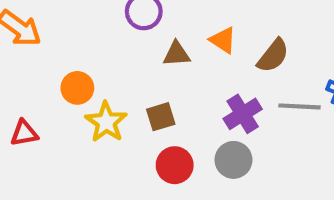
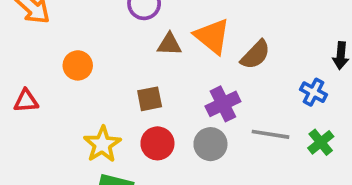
orange triangle: (223, 40) -> (212, 36), size x1.5
gray line: (299, 106) -> (270, 134), moved
yellow star: (106, 122) -> (102, 144), moved

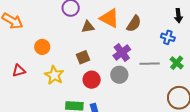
yellow star: (102, 144) -> (54, 75), moved

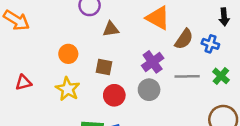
orange triangle: (109, 18) -> (158, 18), moved
brown semicircle: (134, 24) -> (184, 39), moved
orange circle: (42, 47) -> (68, 54), moved
brown square: (83, 57) -> (104, 67), turned 32

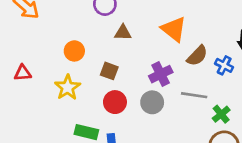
green cross: (221, 76) -> (221, 114), moved

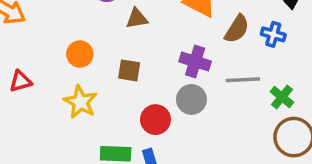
red triangle: (23, 73) -> (21, 81), moved
purple cross: (161, 74) -> (195, 62), turned -35
red circle: (115, 102) -> (155, 120), moved

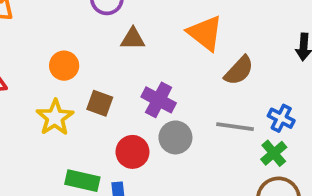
blue cross: (273, 34) -> (281, 118), moved
purple cross: (195, 62) -> (159, 100), moved
brown square: (129, 70) -> (100, 103), moved

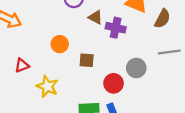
brown triangle: (133, 39) -> (95, 17), turned 42
purple cross: (159, 100) -> (116, 28), moved
yellow star: (55, 117) -> (47, 86), moved

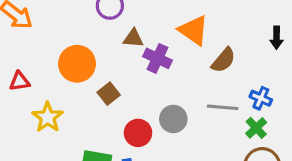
brown triangle: (95, 17) -> (133, 38), turned -35
orange circle: (60, 44) -> (77, 64), size x1.5
brown square: (87, 60) -> (109, 94), turned 35

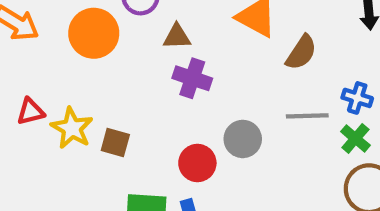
purple cross: (157, 58) -> (192, 78), moved
orange circle: (77, 64) -> (94, 33), moved
brown square: (109, 94) -> (115, 143), moved, turned -30
yellow star: (48, 117) -> (72, 128), moved

